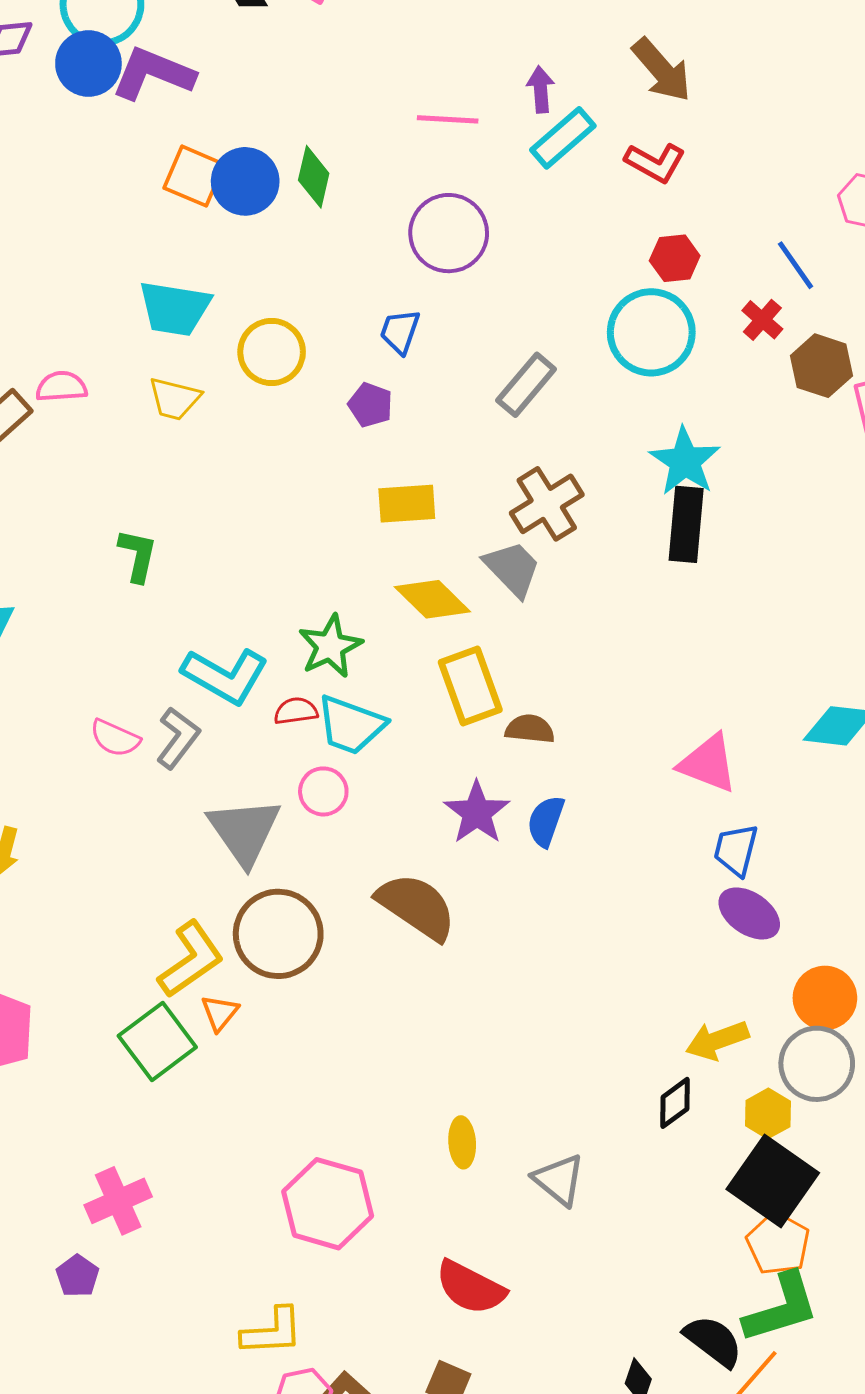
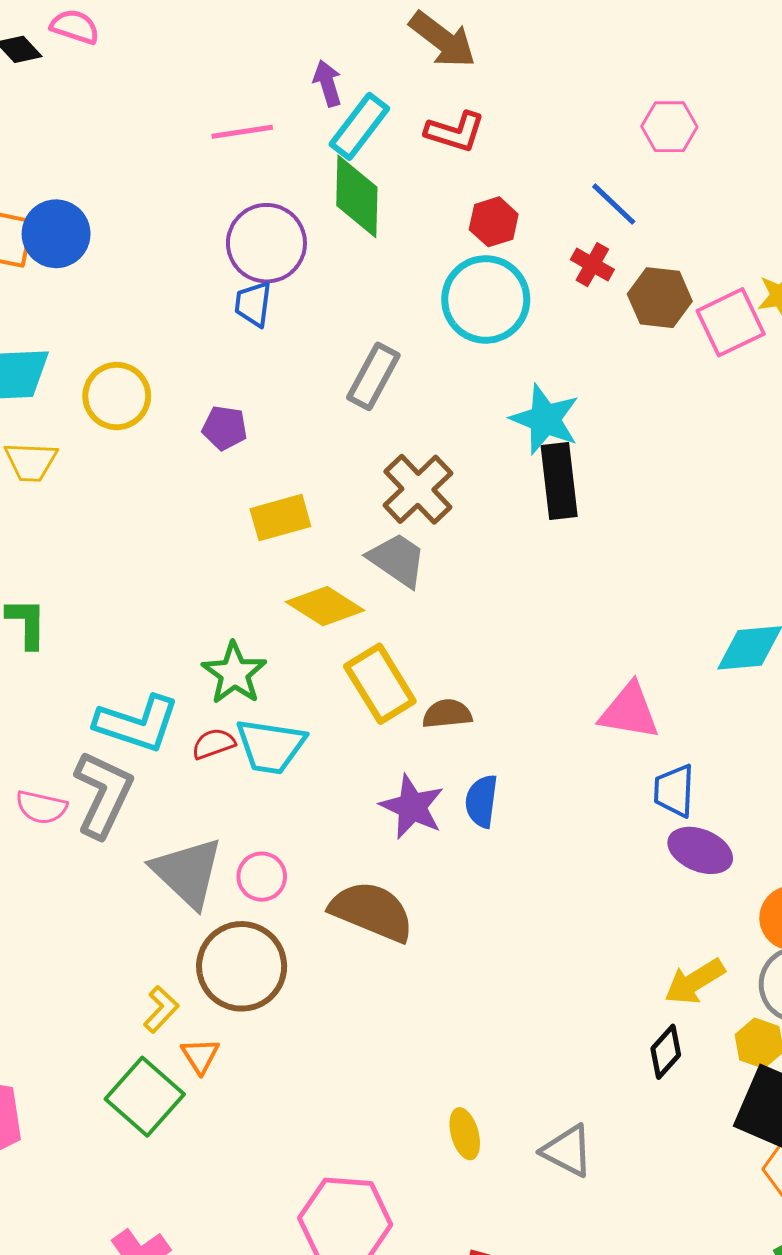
green diamond: (314, 177) -> (357, 196), moved, size x1.4
blue trapezoid: (400, 331) -> (253, 304), moved
gray L-shape: (178, 738) -> (103, 794), size x1.4
pink circle: (323, 791) -> (262, 877), moved
yellow L-shape: (191, 960) -> (161, 1009), size x0.6

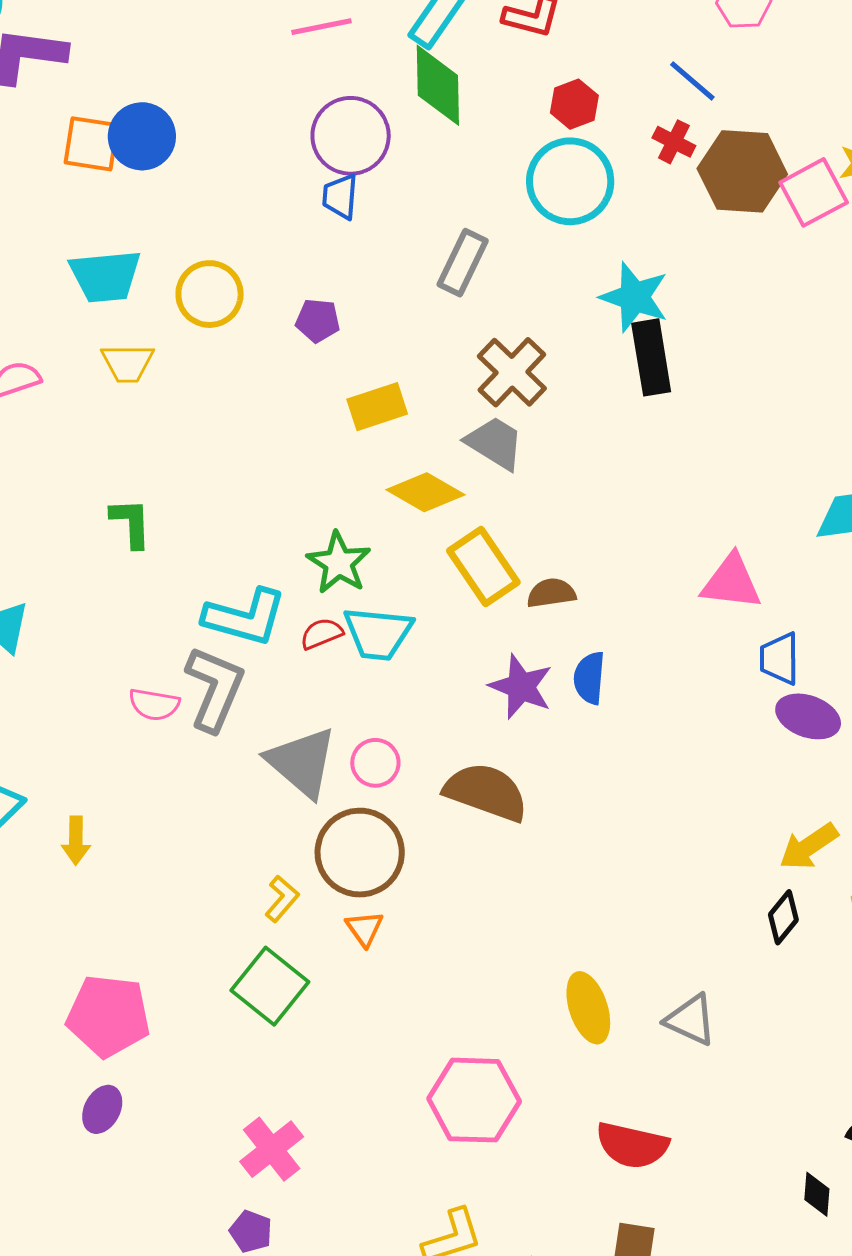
brown hexagon: (660, 298) -> (742, 171), size x1.4
orange triangle: (200, 1056) -> (364, 929), moved
yellow ellipse: (465, 1134) -> (588, 1008), size x1.4

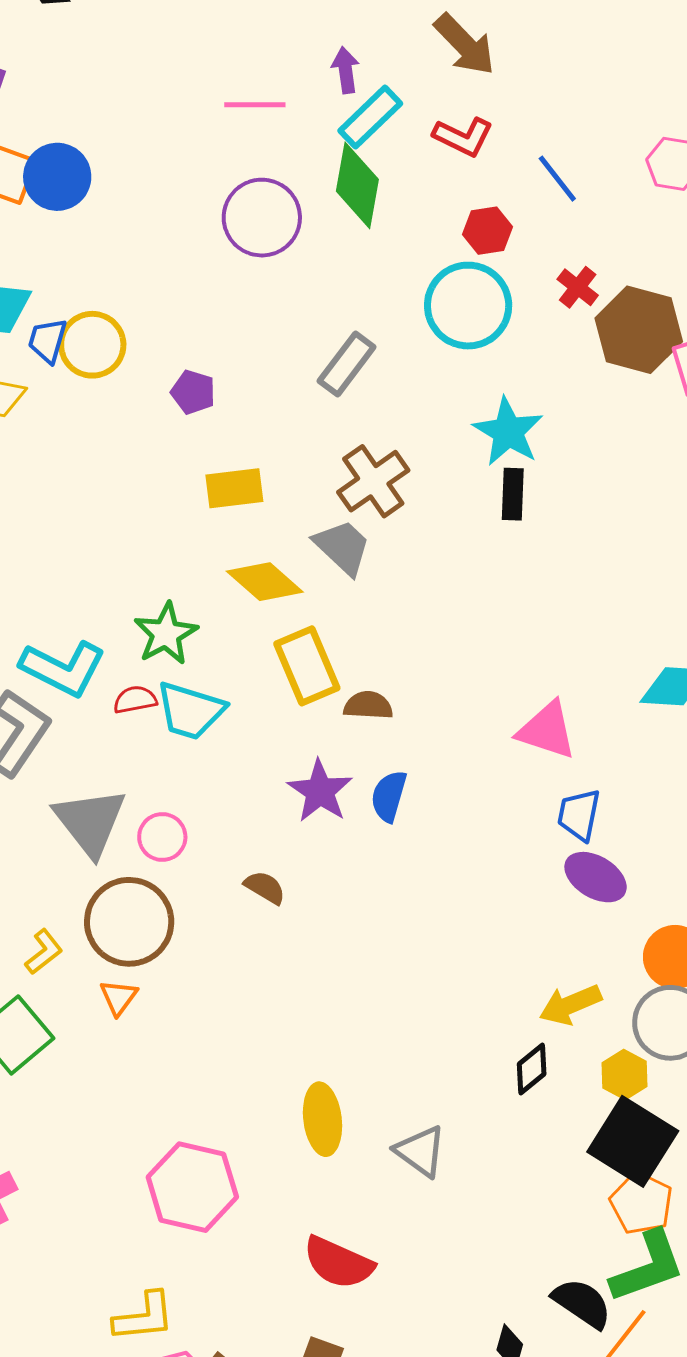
blue line: (692, 81) -> (557, 179), moved
blue trapezoid: (340, 197) -> (47, 341), moved
black rectangle: (651, 357) -> (513, 494), size x0.7
brown semicircle: (486, 792) -> (265, 887), size x0.5

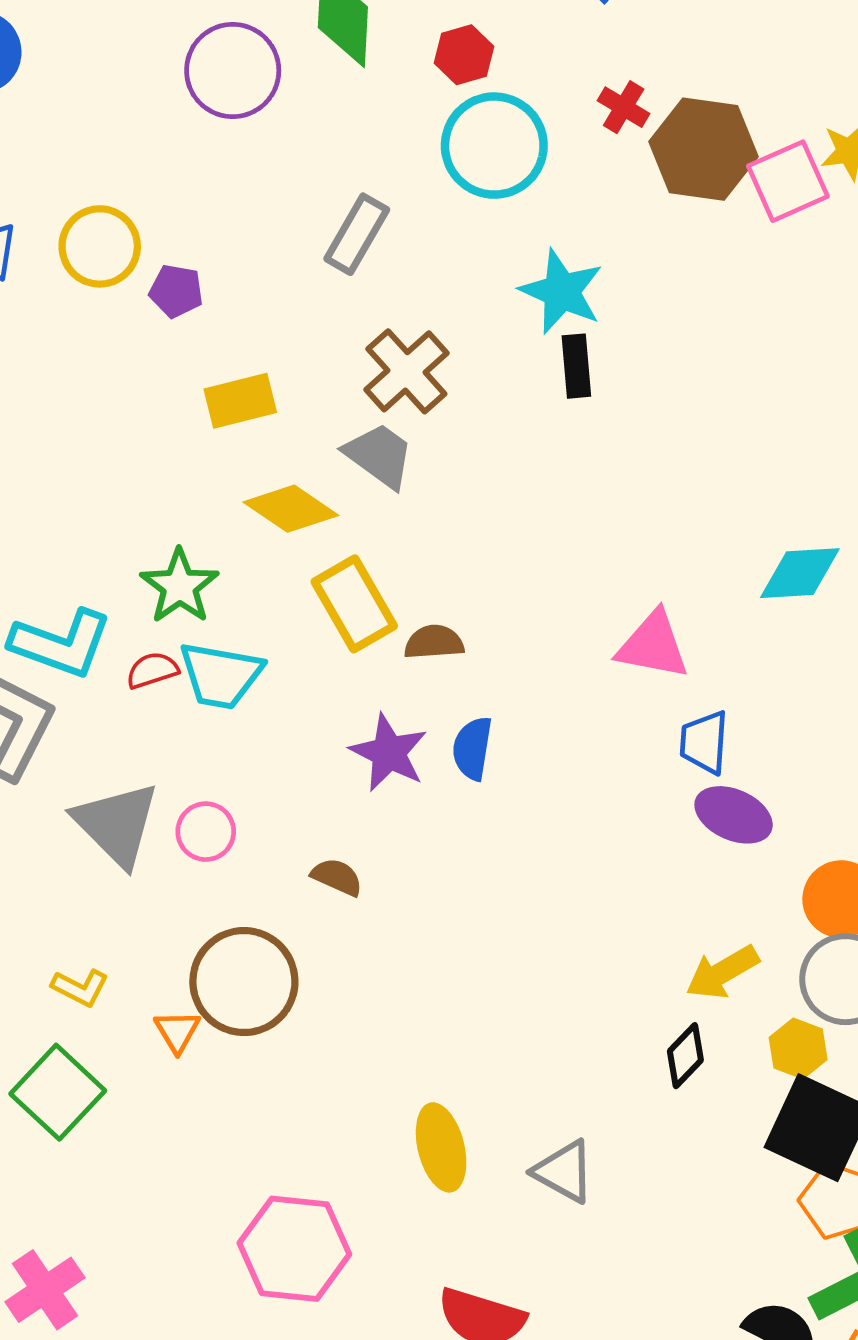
red hexagon: (487, 231) -> (464, 55), moved
yellow circle: (92, 345) -> (100, 246), moved
brown circle: (129, 922) -> (244, 982), moved
yellow L-shape: (44, 952) -> (80, 988), turned 72

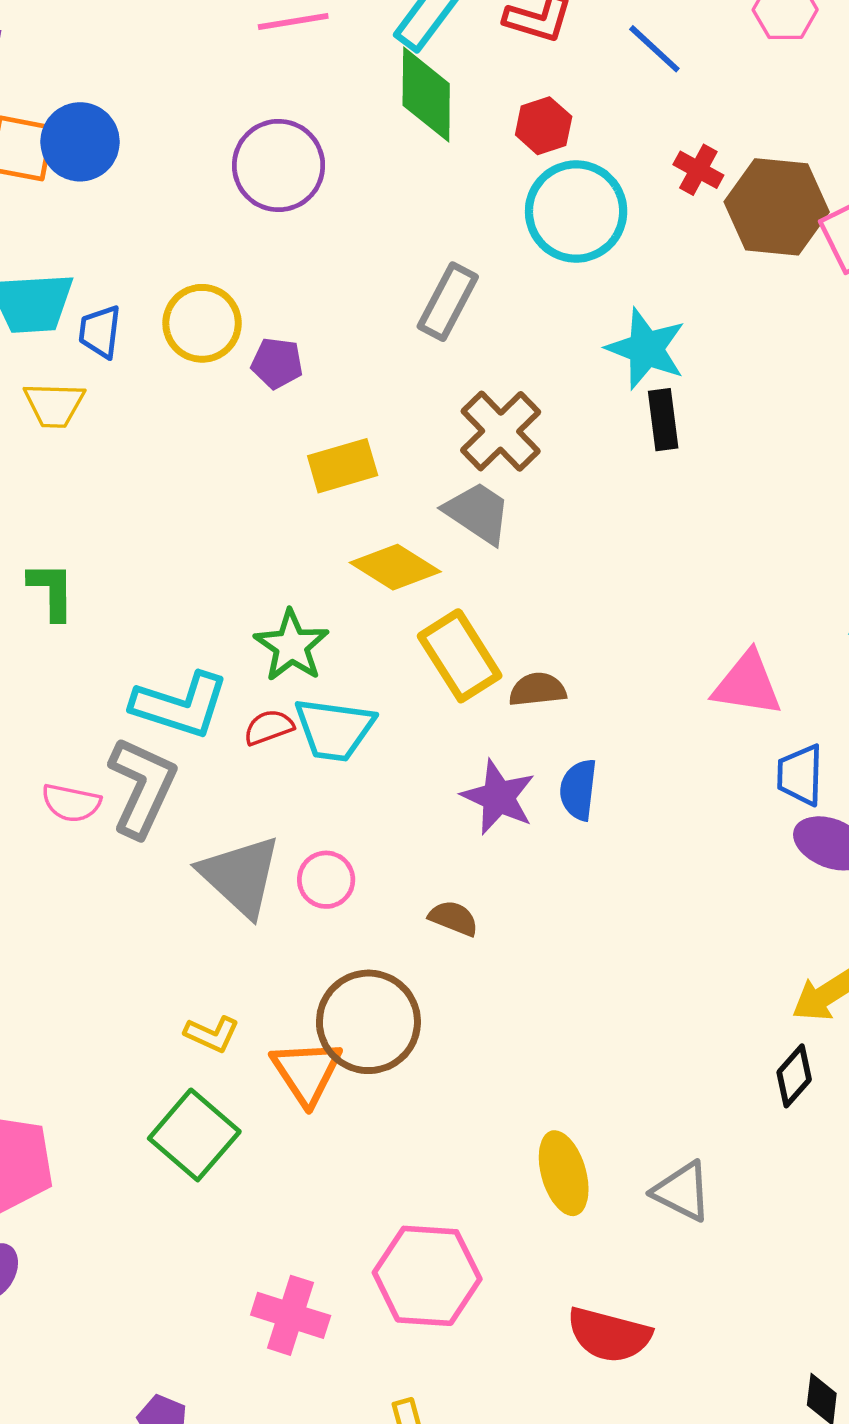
purple circle: (233, 71) -> (279, 165), moved
orange triangle: (177, 1031) -> (307, 1072), size x1.6
pink cross: (45, 1290) -> (291, 1315), moved, turned -36

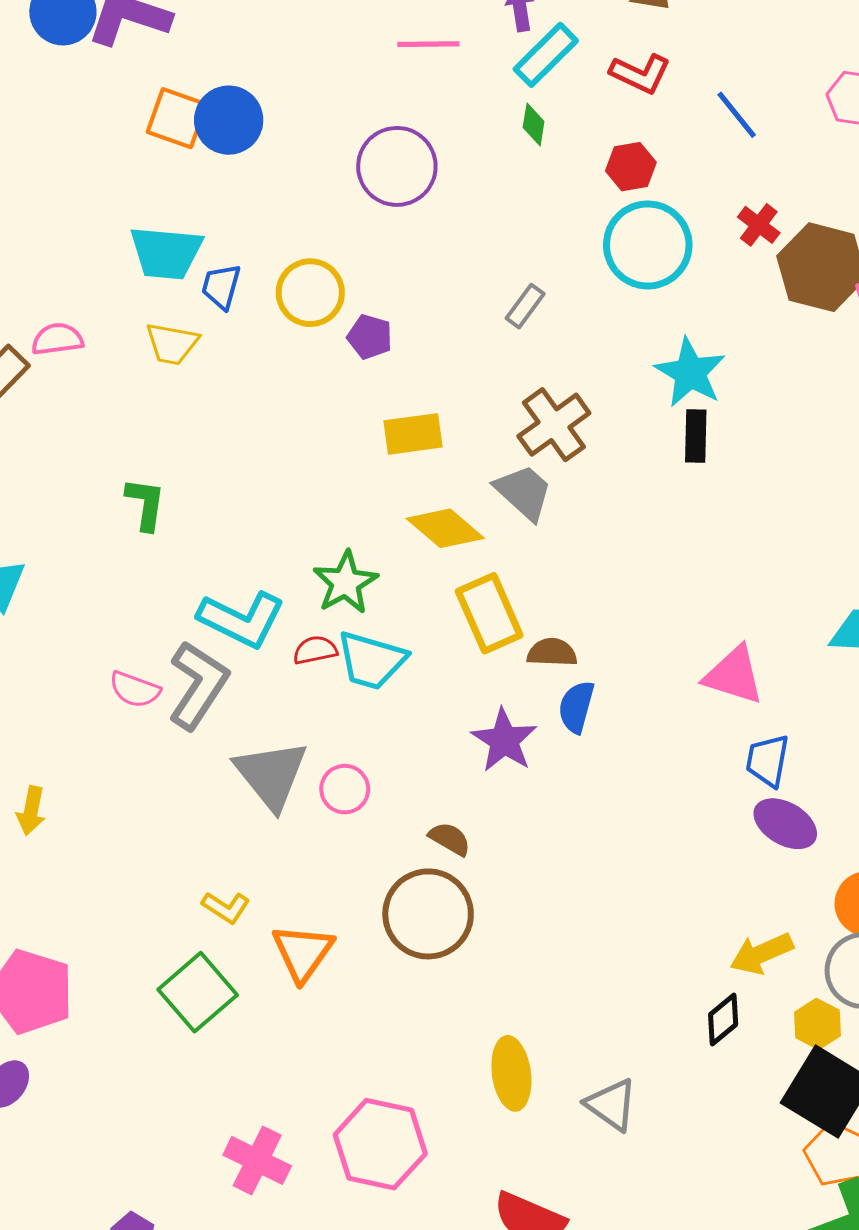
green diamond: (426, 95) -> (534, 124), size x0.5
gray rectangle: (448, 302) -> (525, 306), size x0.7
blue semicircle: (578, 790) -> (576, 707), moved
brown circle: (368, 1022) -> (428, 914), moved

